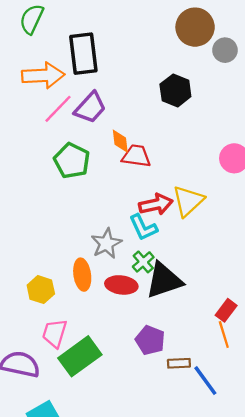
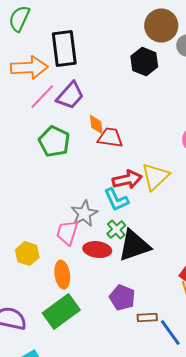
black hexagon: (175, 90) -> (144, 62), moved
orange ellipse: (82, 275) -> (62, 275), moved
pink trapezoid: (55, 333) -> (67, 233), moved

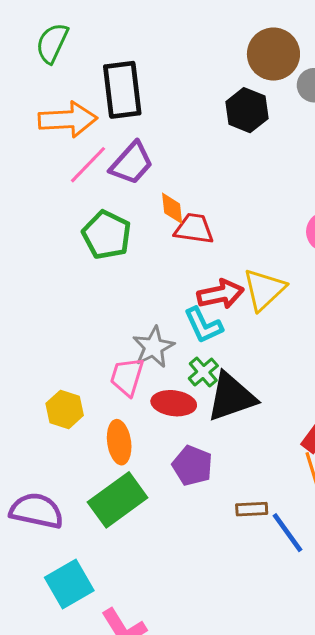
purple pentagon: (122, 298) -> (192, 466), moved

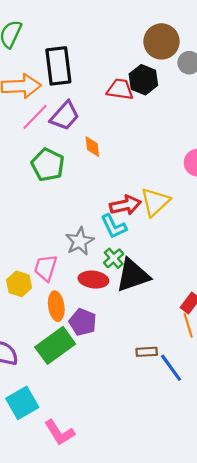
red trapezoid: (194, 229) -> (120, 89), moved
pink trapezoid: (127, 377) -> (46, 268), moved
purple pentagon: (192, 466) -> (83, 322), moved

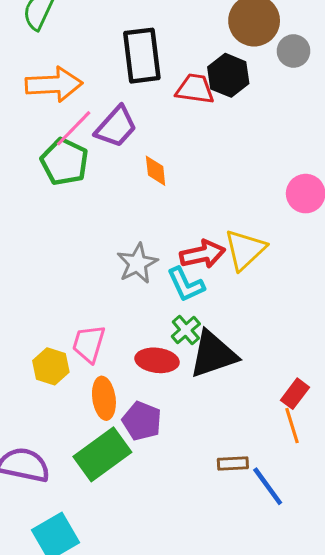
black rectangle: (58, 66) -> (142, 56), moved
green pentagon: (48, 165) -> (65, 162), moved
gray star: (80, 241) -> (137, 263), moved

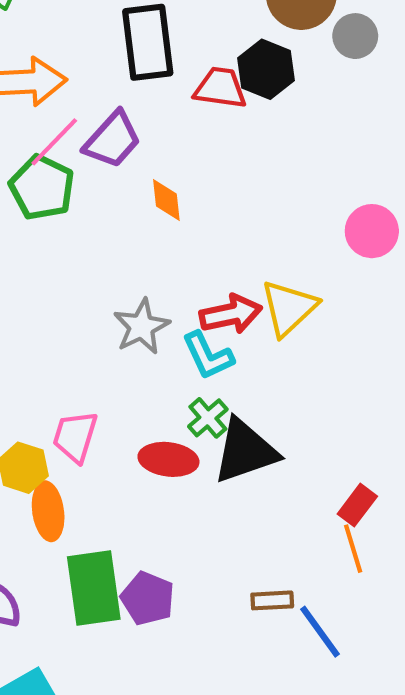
orange ellipse: (104, 398) -> (48, 511), moved
purple pentagon: (142, 421) -> (148, 598), moved
green rectangle: (102, 454) -> (94, 588), turned -62

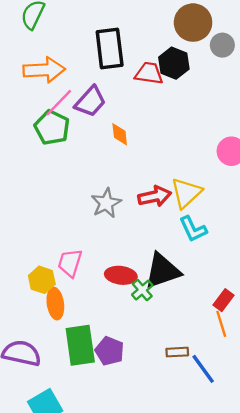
cyan L-shape: (208, 356) -> (193, 229), moved
green cross: (208, 418) -> (142, 290), moved

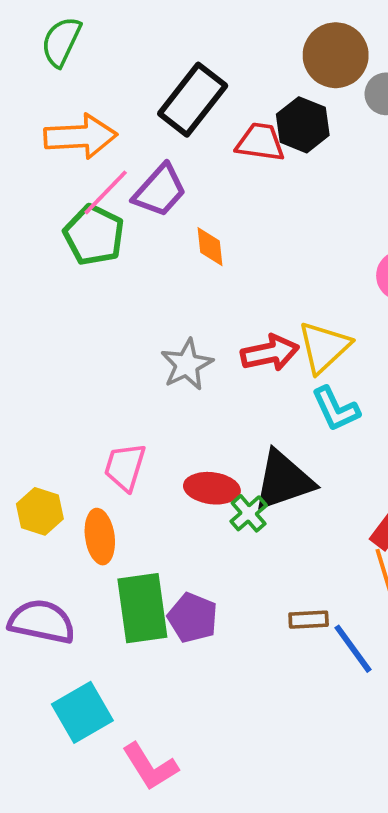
black rectangle: (110, 48) -> (193, 100), turned 45
yellow hexagon: (42, 280) -> (40, 511), moved

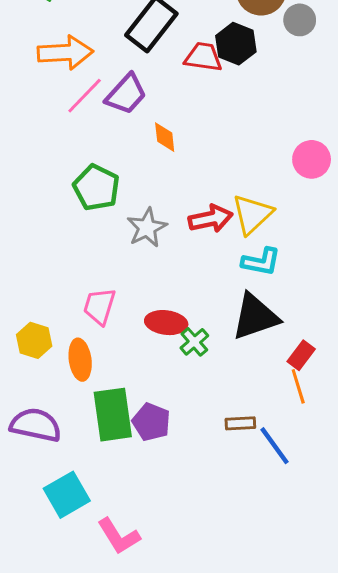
green pentagon: (94, 235) -> (96, 188), moved
cyan L-shape: (336, 409) -> (261, 262), turned -54
black triangle: (283, 480) -> (255, 317), moved

